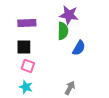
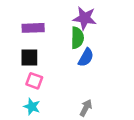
blue semicircle: (79, 48) -> (86, 57), moved

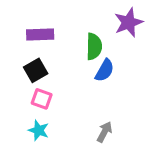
purple star: (85, 18) -> (128, 22), moved, turned -30
black square: (29, 57) -> (36, 70), turned -30

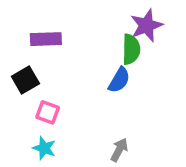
green semicircle: (94, 46) -> (131, 49), moved
black square: (36, 70) -> (25, 80), moved

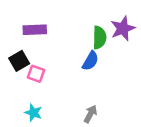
purple star: (146, 25) -> (123, 28), moved
pink square: (48, 112) -> (36, 74), moved

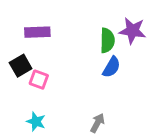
purple star: (123, 28) -> (132, 31), turned 30
blue semicircle: (90, 61) -> (111, 67), moved

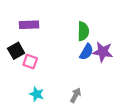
purple star: (132, 31) -> (103, 52), moved
cyan star: (36, 122) -> (37, 94), moved

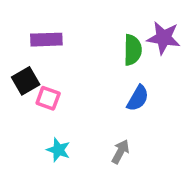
blue semicircle: (86, 52) -> (138, 98), moved
purple star: (103, 52) -> (164, 38), moved

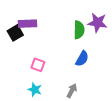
black square: (26, 81) -> (15, 33), moved
pink square: (48, 98) -> (38, 65), moved

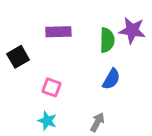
purple rectangle: (28, 24) -> (58, 32), moved
black square: (15, 33) -> (18, 57), moved

